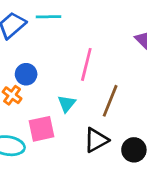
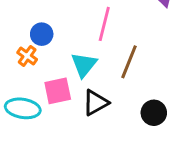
cyan triangle: (67, 104) -> (84, 65), size x1.4
black triangle: (96, 140) -> (96, 103), moved

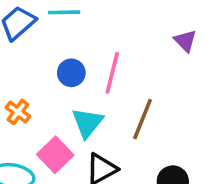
blue circle: (42, 34) -> (71, 73), moved
pink square: (58, 91) -> (55, 155), turned -32

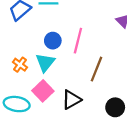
cyan triangle: (87, 123) -> (45, 62), moved

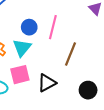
pink square: (43, 91) -> (20, 75), turned 30

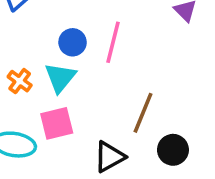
brown line: (70, 54) -> (143, 113), moved
black triangle: (47, 83) -> (110, 157), moved

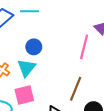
pink line: (113, 42) -> (84, 47), moved

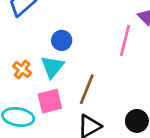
brown line: (76, 89) -> (87, 89), moved

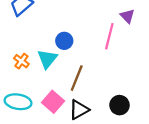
blue circle: (62, 40) -> (64, 41), moved
pink square: (50, 101) -> (53, 102), moved, turned -35

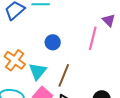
cyan triangle: (47, 59) -> (38, 71), moved
orange cross: (21, 61) -> (15, 60), size x1.5

